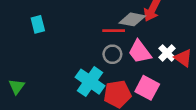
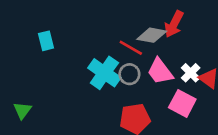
red line: (114, 31) -> (131, 48), turned 30
cyan cross: (90, 82) -> (104, 73), moved
pink square: (147, 88) -> (182, 103), moved

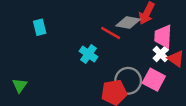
pink trapezoid: (160, 71) -> (163, 36), moved, turned 40
cyan cross: (104, 73) -> (88, 54), size x0.7
gray circle: (129, 74) -> (128, 81), moved, size x1.5

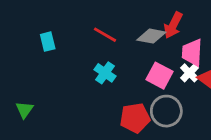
red line: (111, 33) -> (105, 35), moved
pink square: (154, 80) -> (160, 76), moved
gray circle: (128, 81) -> (166, 111), moved

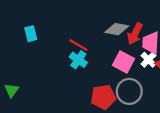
red arrow: (173, 25) -> (135, 34), moved
red line: (105, 35) -> (78, 45), moved

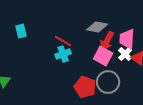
red arrow: (135, 34) -> (107, 41), moved
cyan cross: (78, 60) -> (63, 54), turned 35
red pentagon: (103, 97) -> (85, 87), turned 30

